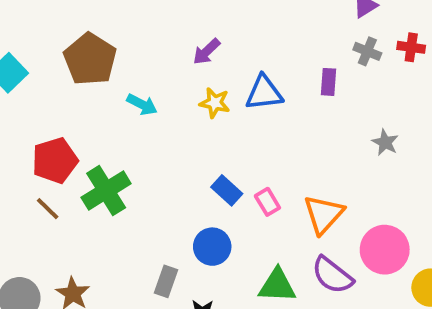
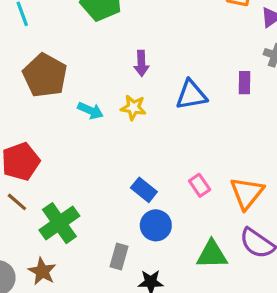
purple arrow: (206, 52) -> (141, 63), turned -45
yellow star: (215, 103) -> (133, 108), moved
blue rectangle: (227, 190) -> (144, 190), moved
green cross: (106, 191) -> (59, 223), moved

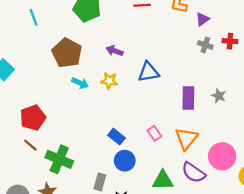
purple arrow: (141, 63) -> (115, 51), turned 112
brown pentagon: (45, 75) -> (67, 53), moved
purple rectangle: (245, 83) -> (188, 98), moved, size x1.5
green cross: (59, 223) -> (59, 159), turned -32

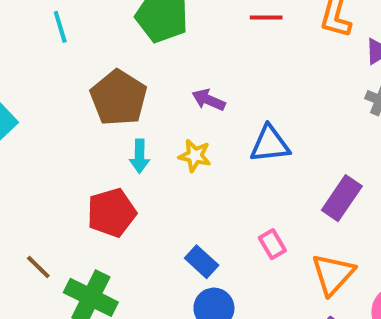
cyan arrow: (80, 83) -> (140, 156), turned 63
purple rectangle: (188, 98) -> (342, 198), turned 30
red pentagon: (33, 118) -> (111, 213), moved
pink rectangle: (154, 133) -> (272, 244), moved

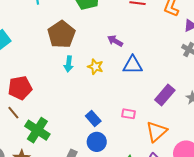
purple arrow: (209, 100) -> (115, 41), moved
red pentagon: (111, 213) -> (20, 88), moved
pink rectangle: (272, 244) -> (129, 114), turned -56

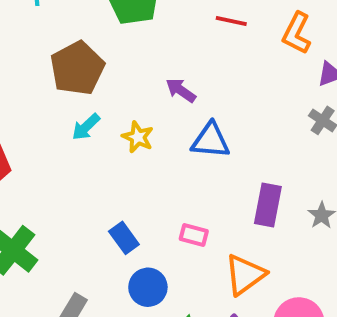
cyan arrow: (69, 64) -> (86, 127), turned 35
purple rectangle: (165, 95) -> (268, 205), turned -35
blue circle: (97, 142) -> (148, 287), moved

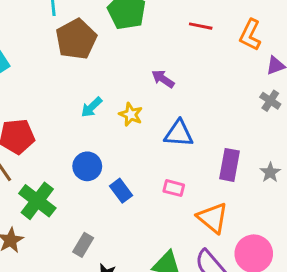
brown pentagon: (77, 68) -> (76, 39), moved
blue triangle: (211, 141) -> (179, 133), moved
orange triangle: (245, 275) -> (213, 218), turned -44
blue circle: (148, 287) -> (87, 166), moved

